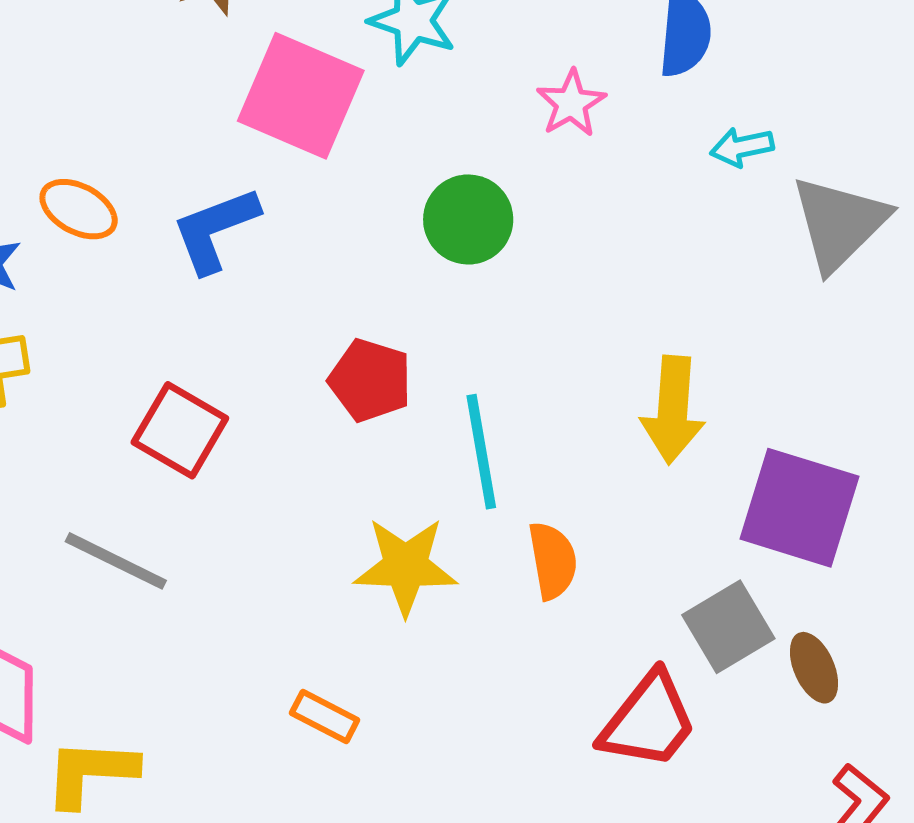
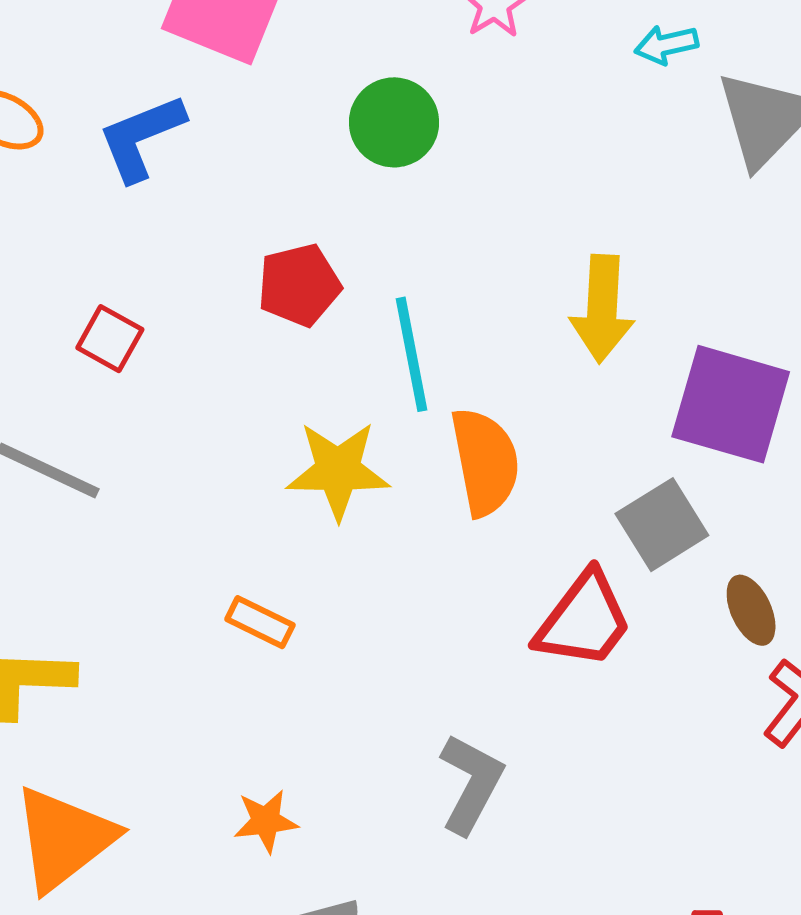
red pentagon: (370, 380) -> (299, 285), turned -30
red square: (180, 430) -> (110, 339), size x0.7
orange semicircle: (553, 561) -> (485, 462), size x1.4
brown ellipse: (814, 668) -> (751, 610), moved

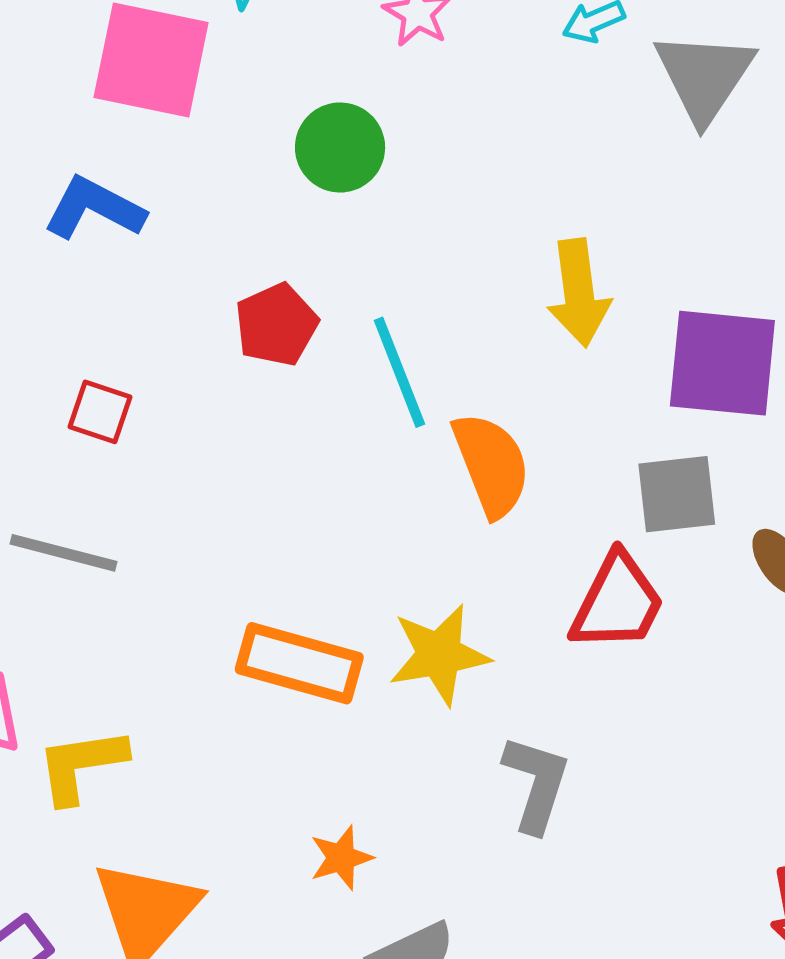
blue L-shape: (141, 137) -> (94, 208), turned 60
yellow star: (338, 470) -> (439, 655), moved
gray square: (662, 525) -> (677, 494), turned 36
orange rectangle: (260, 622) -> (299, 663), size x1.8

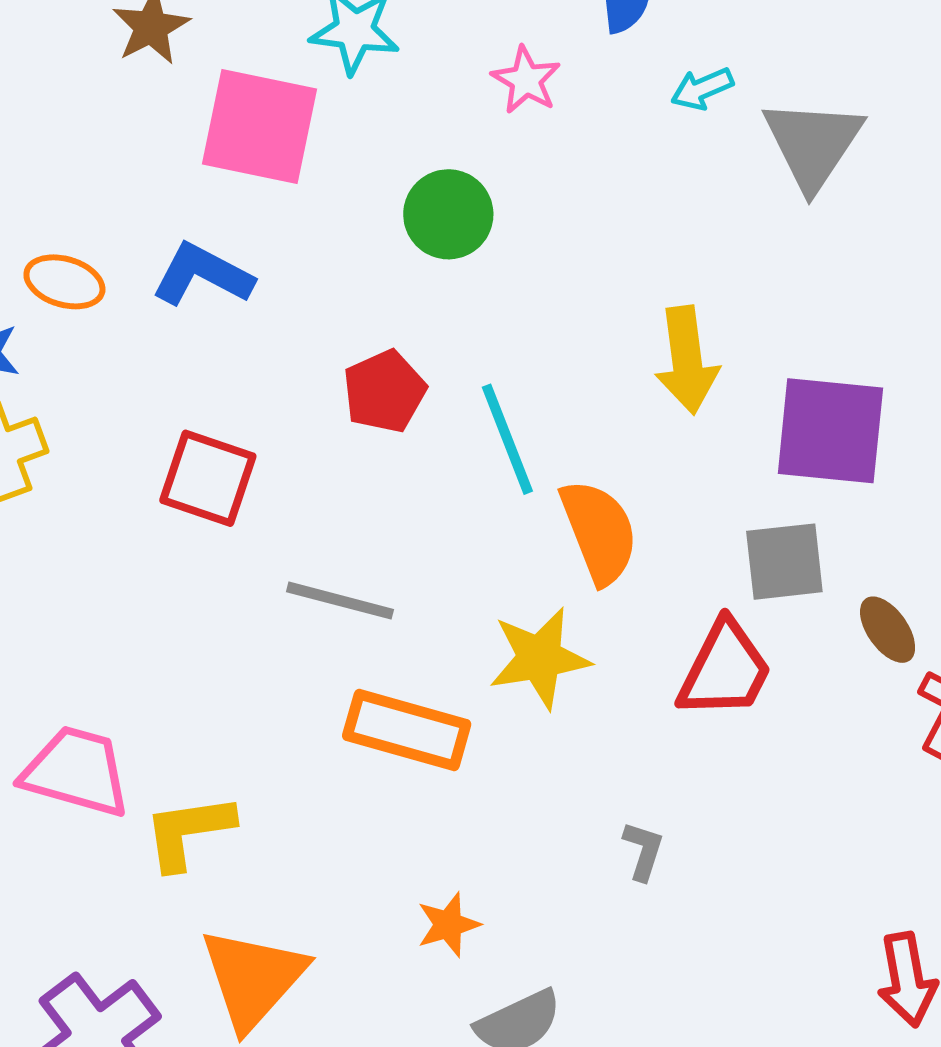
red square: (100, 412) -> (208, 478), size x1.5
gray line: (63, 553) -> (340, 601), moved
yellow star: (439, 655) -> (540, 658), moved
gray L-shape: (536, 784) -> (643, 851), size x0.6

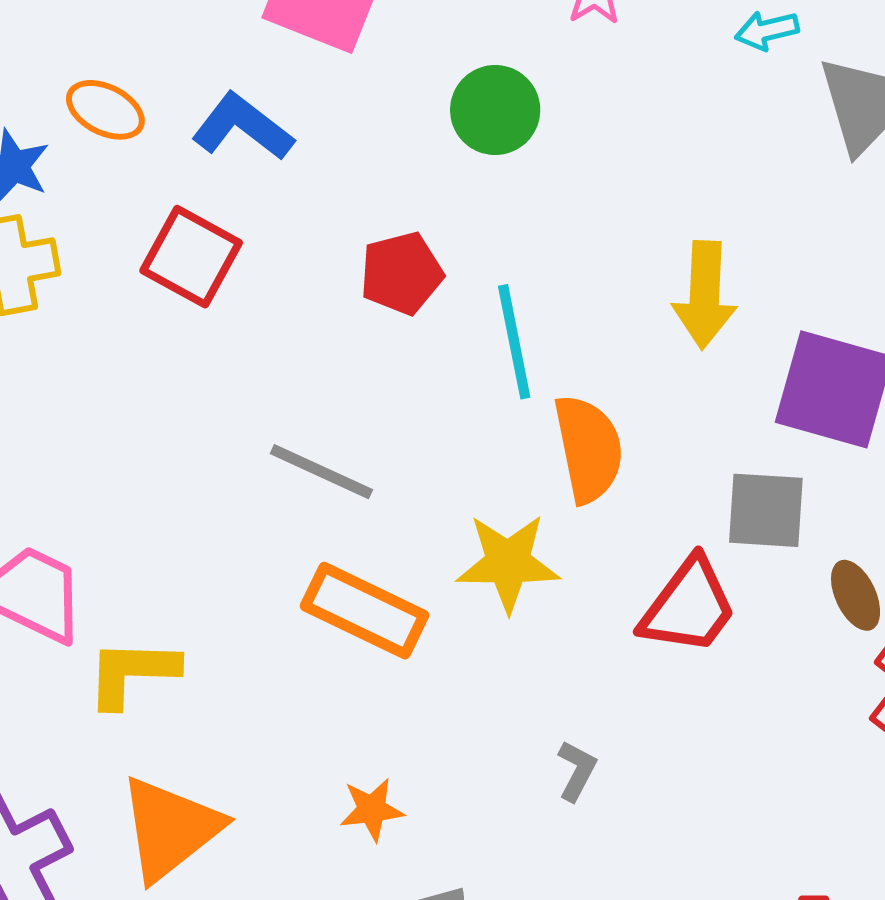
red square: (208, 478) -> (191, 257), moved

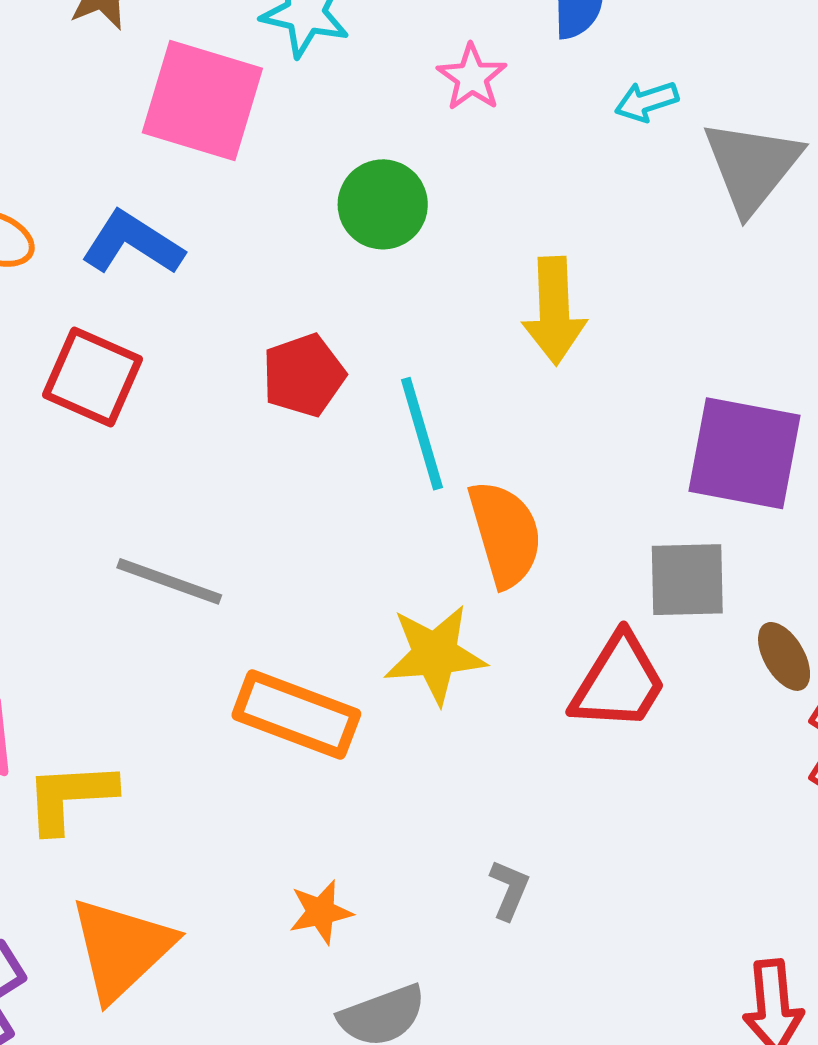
yellow arrow: (705, 295) -> (554, 311), moved
gray line: (321, 472) -> (169, 581), moved
gray L-shape: (577, 771) -> (509, 890), moved

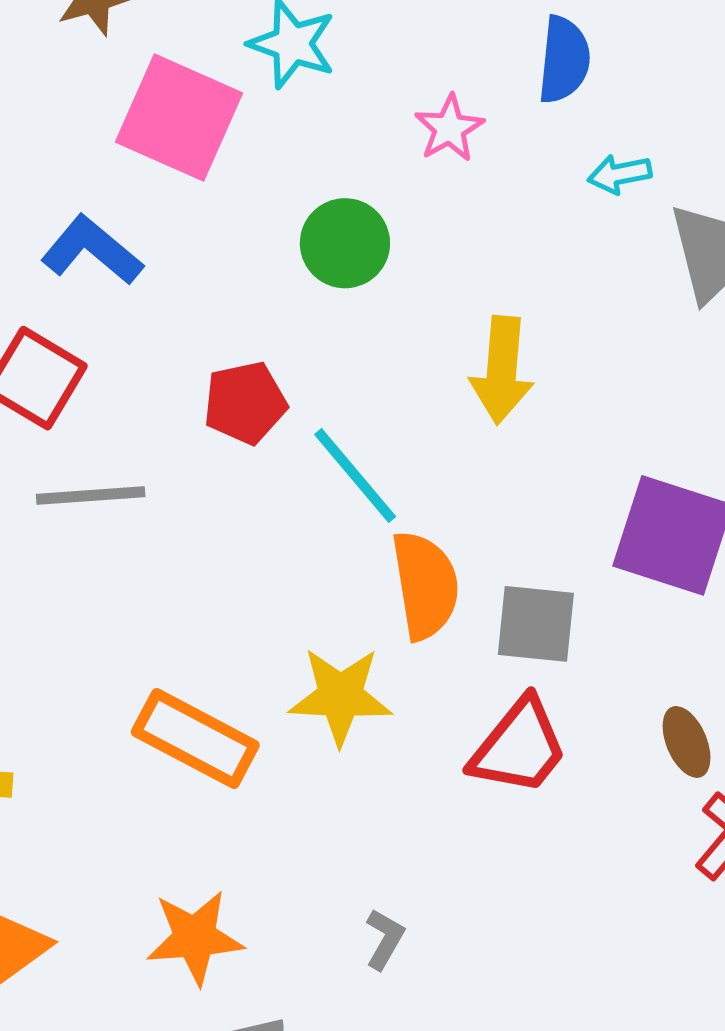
cyan line: (422, 434) -> (355, 476), turned -31
gray square: (687, 580) -> (536, 624), moved
gray line: (169, 581) -> (91, 495), moved, turned -31
orange star: (321, 912) -> (195, 937), size x1.5

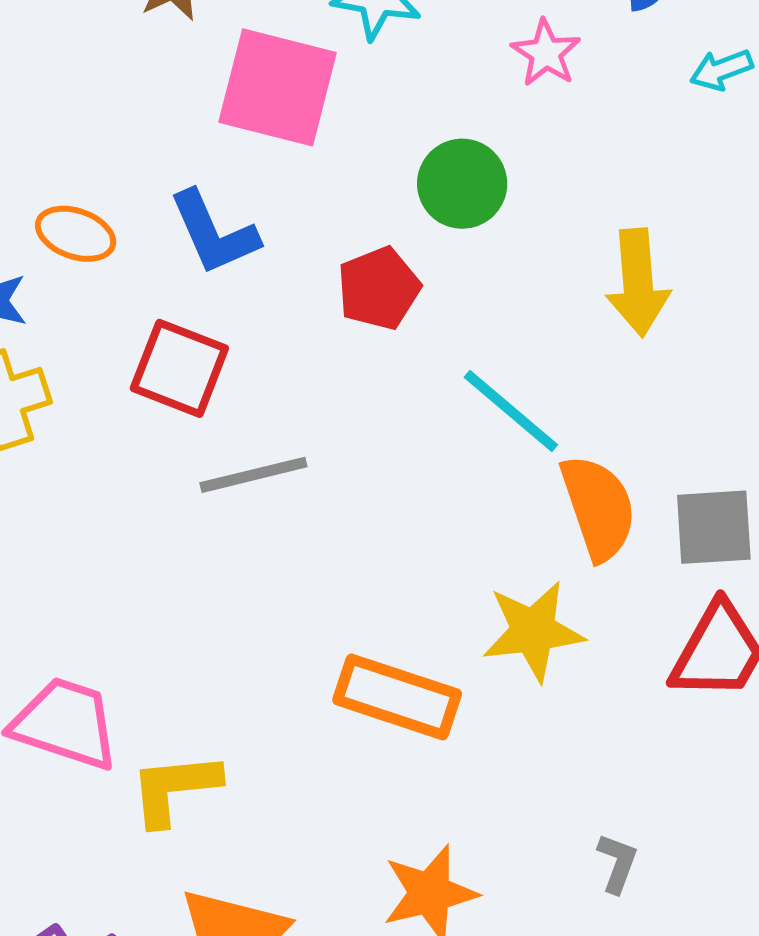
blue L-shape: (92, 250) -> (214, 233), turned -144
red pentagon: (245, 403) -> (379, 288), moved

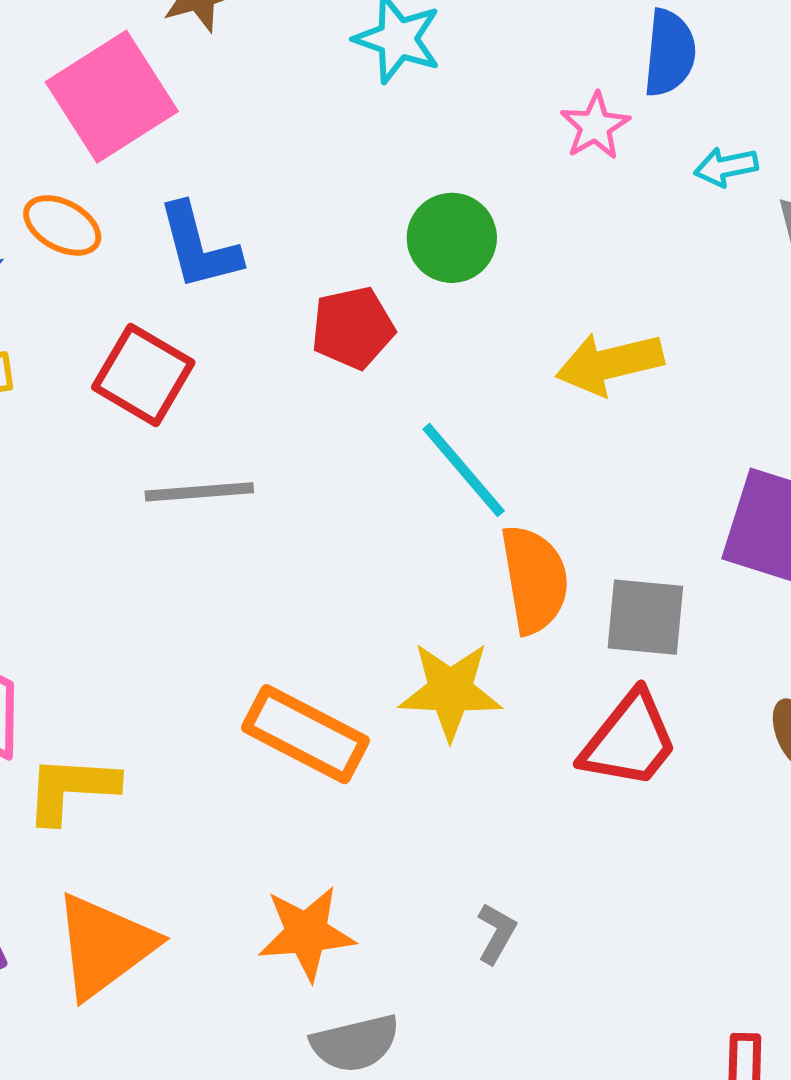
pink star: (546, 53) -> (595, 126), moved
pink square: (278, 87) -> (112, 97), moved, turned 34
yellow arrow: (638, 283) -> (609, 364), turned 72

